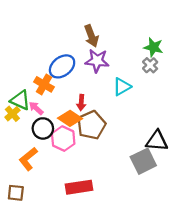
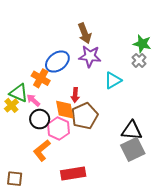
orange diamond: (70, 118) -> (65, 110), turned 45
black triangle: (157, 141) -> (132, 131), moved
orange L-shape: (28, 159) -> (42, 150), moved

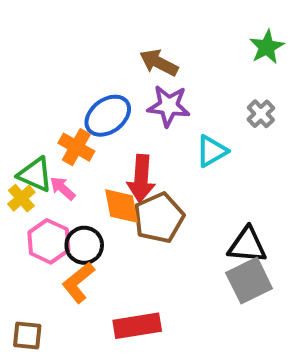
brown arrow: (85, 33) -> (159, 63), turned 138
green star: (142, 44) -> (267, 47), moved, turned 30
red arrow: (75, 95) -> (141, 178), size x1.6
black circle: (40, 119) -> (84, 245), moved
pink hexagon: (58, 128) -> (49, 241), moved

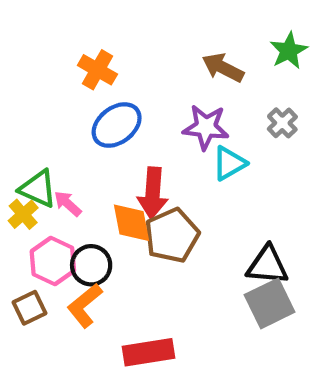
brown arrow: (159, 63) -> (223, 68), moved
purple star: (169, 106) -> (206, 127), moved
orange cross: (76, 147) -> (97, 70), moved
brown square: (27, 336) -> (29, 308), moved, turned -32

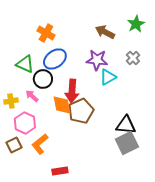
green triangle: (38, 189) -> (25, 64), moved
yellow cross: (23, 214) -> (11, 101), turned 32
black circle: (91, 265) -> (43, 79), moved
red rectangle: (148, 352) -> (60, 171), moved, size x0.7

